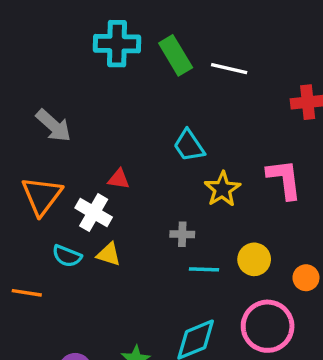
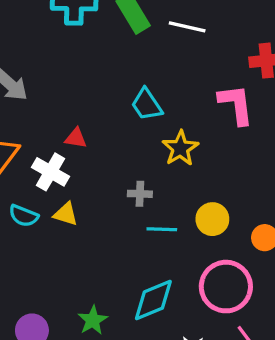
pink L-shape: (284, 179) -> (236, 104), moved

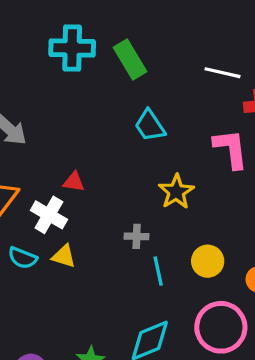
white line: (187, 27) -> (223, 73), moved
cyan trapezoid: (147, 104) -> (150, 126), moved
cyan line: (162, 229) -> (158, 271), turned 76

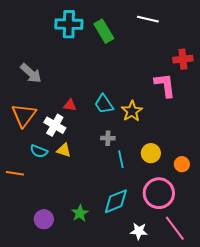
white line: (223, 73) -> (148, 19), moved
cyan trapezoid: (150, 126) -> (104, 104), moved

